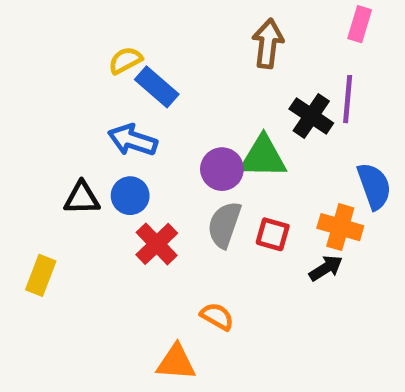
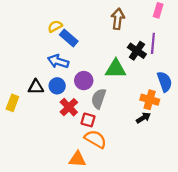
purple circle: (222, 169) -> (84, 81), moved
red square: (273, 234) -> (88, 120), moved
yellow rectangle: (41, 275) -> (12, 103), moved
orange semicircle: (217, 316) -> (95, 139), size x1.5

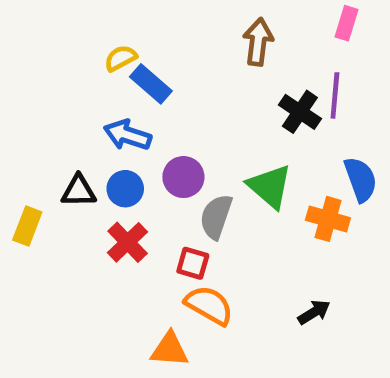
green triangle: (116, 69) -> (270, 186), moved, turned 40
red cross: (69, 107) -> (128, 242), moved
black arrow: (143, 118) -> (314, 312), moved

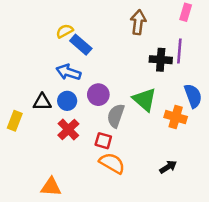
black cross: (300, 112) -> (161, 60), turned -30
orange triangle: (169, 349) -> (51, 187), moved

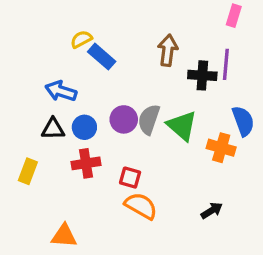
brown arrow: (138, 22) -> (168, 50), moved
blue arrow: (68, 72) -> (61, 91), moved
gray semicircle: (116, 116) -> (149, 119), moved
yellow rectangle: (15, 121) -> (28, 171), moved
red cross: (68, 130) -> (86, 163), turned 35

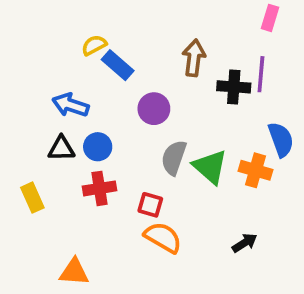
purple circle: (124, 119) -> (154, 109), moved
gray semicircle: (149, 119) -> (174, 158), moved
green triangle: (182, 126) -> (210, 167), moved
yellow rectangle: (28, 171) -> (32, 198), turned -45

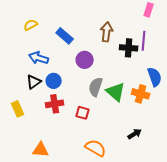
yellow semicircle: (94, 45) -> (31, 25), moved
black triangle: (61, 149) -> (34, 82), turned -35
orange semicircle: (163, 237) -> (96, 148), moved

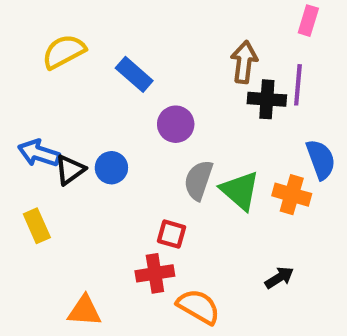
yellow semicircle: (31, 25) -> (64, 52), size x1.5
brown arrow: (107, 32) -> (244, 62), moved
blue arrow: (39, 58) -> (39, 153), moved
red cross: (55, 104) -> (155, 273), moved

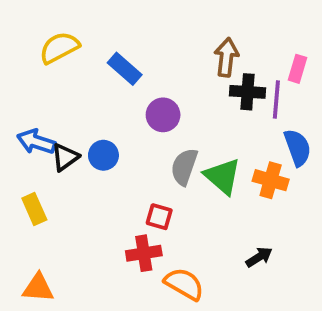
pink rectangle: (308, 21) -> (298, 69), moved
purple line: (298, 85) -> (276, 100), moved
orange triangle: (84, 311) -> (38, 288), moved

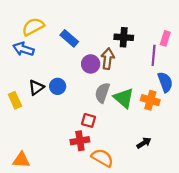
brown arrow: (226, 57) -> (108, 59), moved
black cross: (248, 92) -> (124, 37), moved
blue arrow: (36, 142) -> (23, 49), moved
yellow rectangle: (34, 209) -> (15, 100), moved

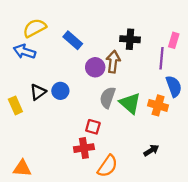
orange semicircle: (102, 158) -> (108, 166), turned 95

